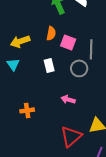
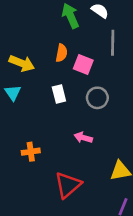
yellow arrow: (20, 41) -> (22, 63), turned -138
gray line: (91, 49) -> (113, 43), moved
red triangle: (71, 136) -> (68, 185), moved

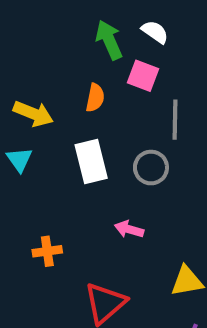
gray line: (113, 43) -> (175, 120), moved
pink square: (83, 65) -> (143, 76), moved
white rectangle: (59, 94) -> (91, 162), size x1.5

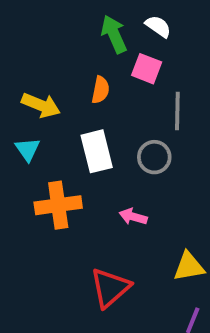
orange cross: (47, 251) -> (58, 205), moved, size x1.6

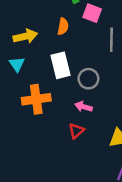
yellow arrow: (41, 105) -> (25, 36), turned -35
gray circle: (154, 157) -> (88, 79), moved
red triangle: (110, 288) -> (76, 131), moved, size x0.6

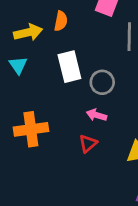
orange semicircle: (63, 27) -> (61, 21), moved
orange cross: (36, 99) -> (31, 129), moved

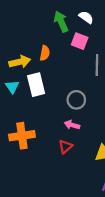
white rectangle: (69, 67) -> (36, 85), moved

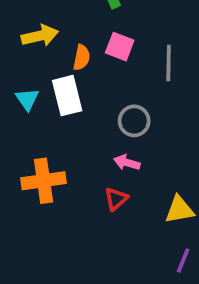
pink square: (80, 41) -> (120, 47), moved
orange semicircle: (45, 53) -> (82, 57), moved
yellow arrow: (20, 62) -> (40, 36), moved

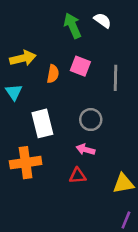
white rectangle: (67, 96) -> (42, 123), moved
cyan triangle: (27, 99) -> (14, 92), moved
red triangle: (116, 199) -> (78, 176), turned 36

